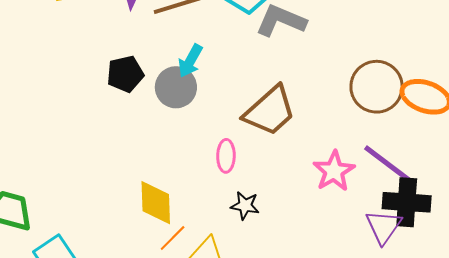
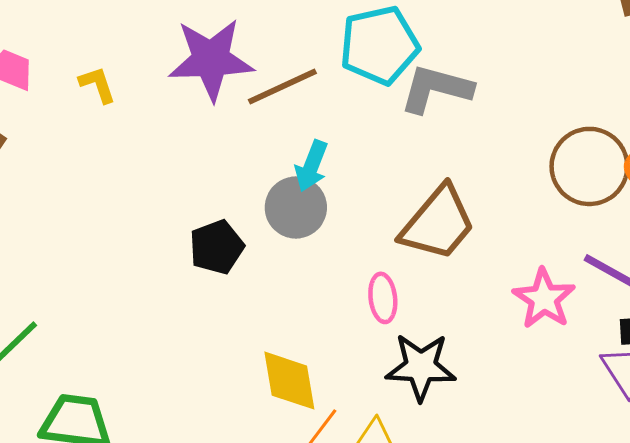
black pentagon: (125, 74) -> (217, 247), moved
black star: (245, 206) -> (421, 367), size x1.6

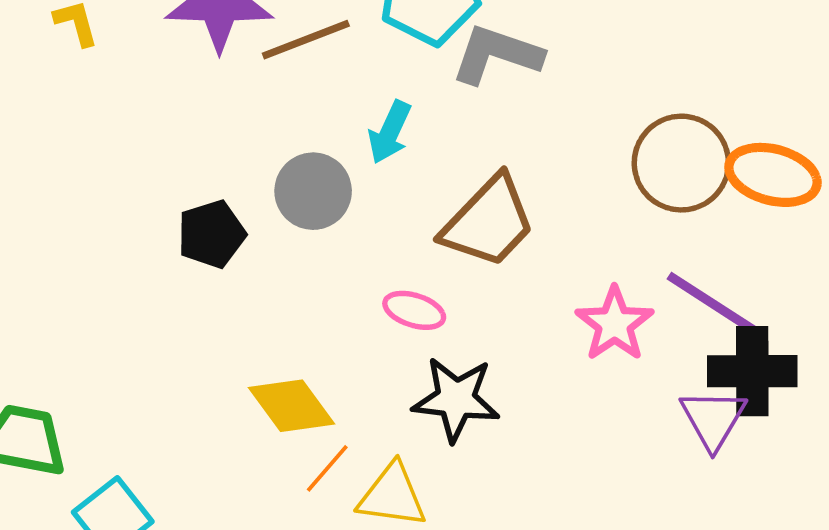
cyan arrow: (312, 166) -> (390, 132), moved
pink ellipse: (383, 298) -> (414, 310), turned -69
yellow diamond: (289, 381) -> (292, 406), turned -30

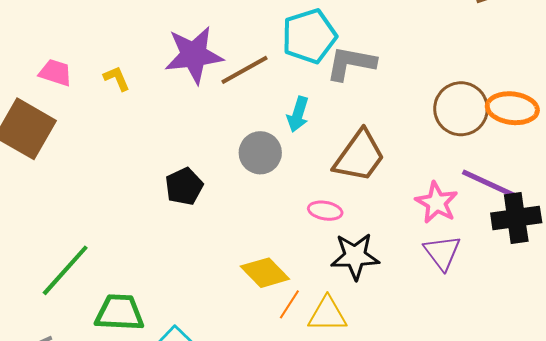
black pentagon: (211, 234) -> (184, 186), moved
purple triangle: (713, 419) -> (442, 252), moved

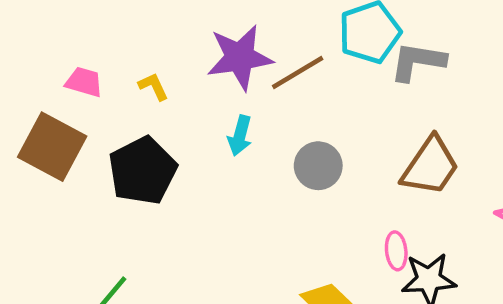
cyan arrow: (298, 114) -> (240, 136), moved
black pentagon: (184, 186) -> (143, 171), moved, size x1.6
pink ellipse: (325, 211) -> (396, 251), moved, turned 76

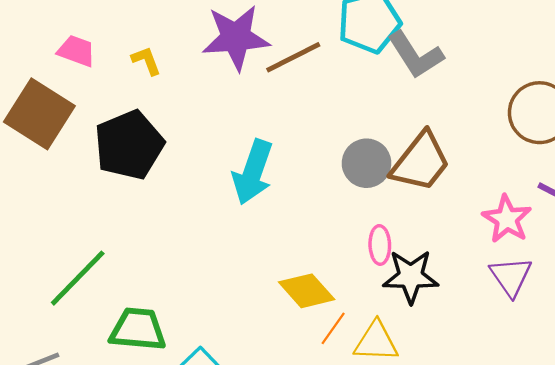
gray L-shape: (418, 61) -> (416, 55), turned -136
cyan arrow: (240, 136) -> (253, 172), moved, size x1.6
gray circle: (318, 166) -> (367, 163), moved

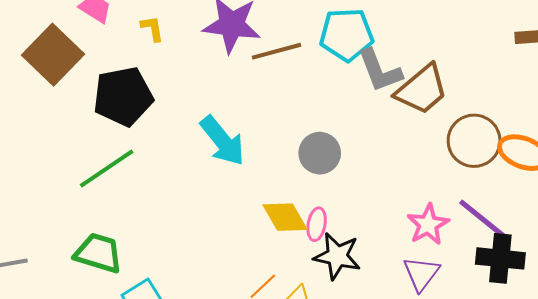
brown trapezoid: (421, 162) -> (422, 90), moved
cyan arrow: (253, 172) -> (222, 141), turned -70
green line: (78, 278) -> (107, 168), moved
yellow diamond: (307, 291) -> (285, 217), moved

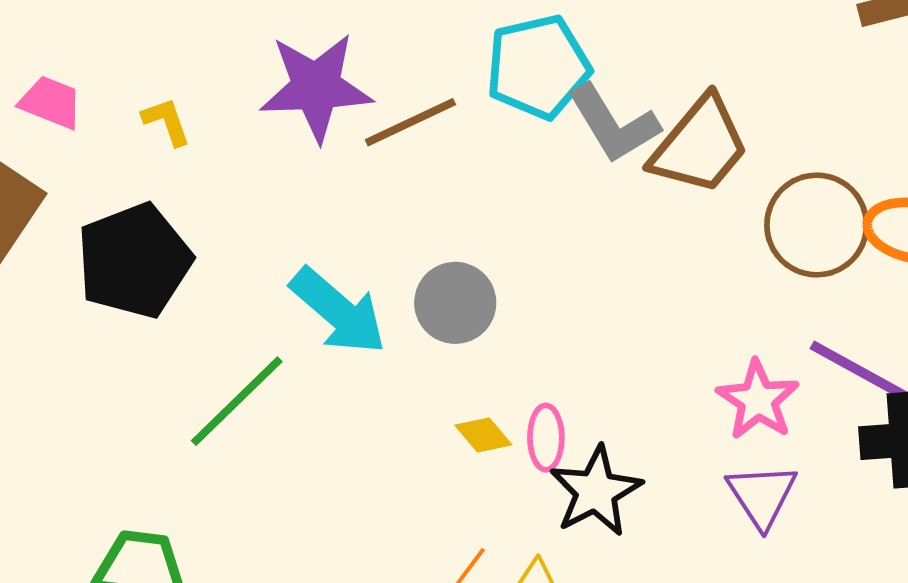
gray circle: (320, 153) -> (455, 303), moved
green line: (107, 168) -> (237, 401), moved
yellow diamond: (285, 217) -> (483, 435), size x0.6
black star: (337, 256) -> (596, 491), turned -30

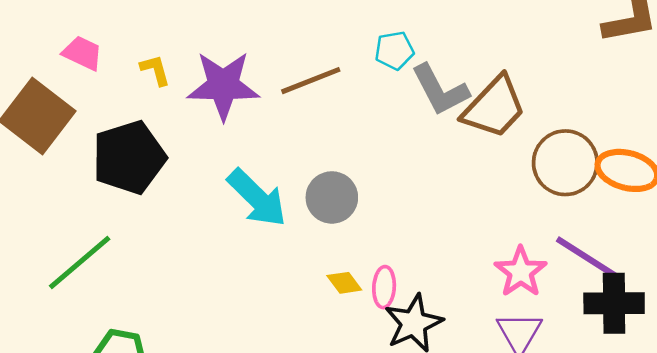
cyan pentagon: (538, 67) -> (394, 51), size x0.6
purple star: (316, 87) -> (223, 85), moved
green line: (237, 401) -> (80, 263), moved

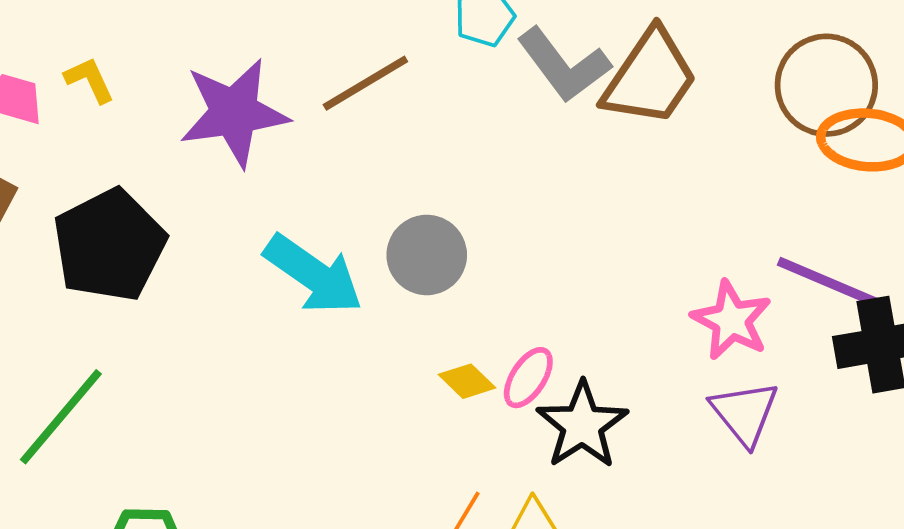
yellow L-shape: (155, 70) -> (89, 80), moved
brown circle: (565, 163) -> (826, 85), moved
pink ellipse: (384, 287) -> (528, 378), turned 39

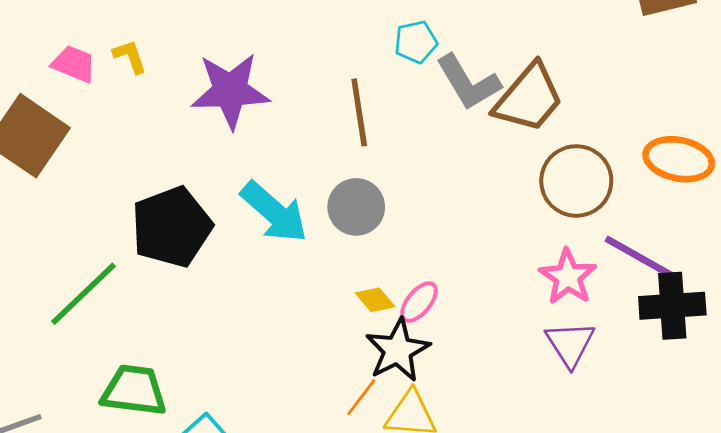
brown line: (365, 83) -> (359, 112), moved, turned -74
brown circle: (826, 85) -> (576, 181), moved
black pentagon: (109, 245) -> (172, 227), moved
black star: (582, 425) -> (398, 350), moved

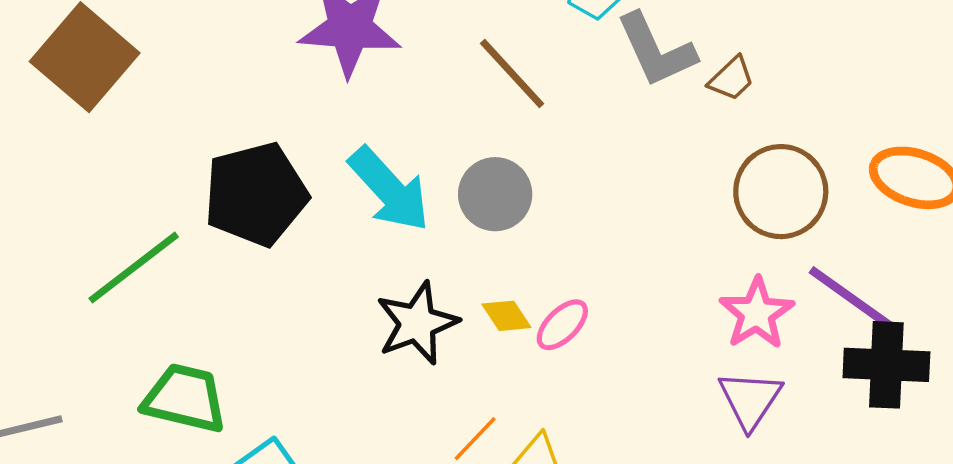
brown trapezoid: (529, 98) -> (731, 79), size x0.5
brown line: (359, 112) -> (512, 74), turned -40
black star: (398, 350) -> (417, 323), moved

